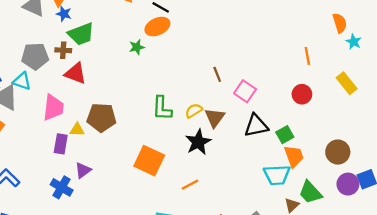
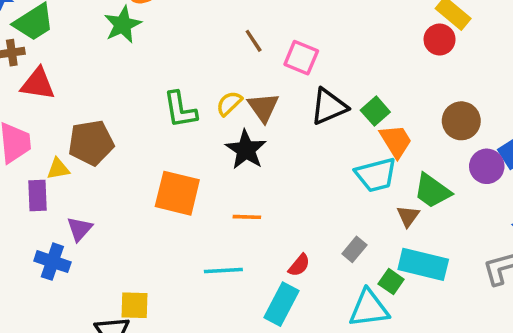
green star: (137, 47) -> (123, 25), size x1.5
red circle: (302, 94) -> (440, 40), moved
orange line: (190, 185) -> (247, 217), turned 42

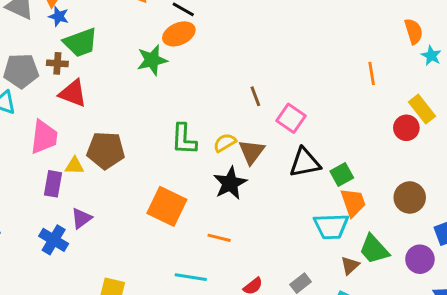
purple circle: (487, 166) -> (420, 259), moved

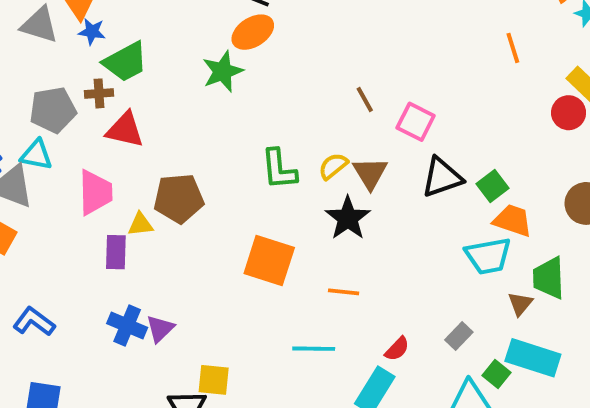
orange trapezoid: (353, 202) -> (513, 220), turned -44
purple triangle: (81, 218) -> (160, 329), moved
green trapezoid: (374, 249) -> (549, 278), turned 48

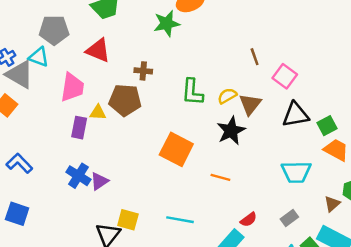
brown cross: (99, 93) -> (143, 71), moved
cyan trapezoid: (488, 256) -> (296, 172), moved
cyan line: (314, 349) -> (180, 220), moved

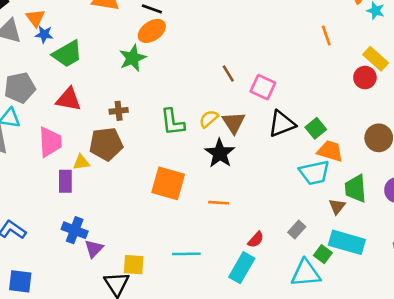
cyan trapezoid: (296, 172) -> (314, 173), moved
purple triangle: (99, 181) -> (94, 249), moved

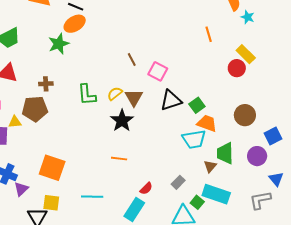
orange square: (168, 183) -> (52, 168), moved

